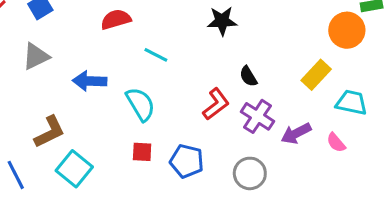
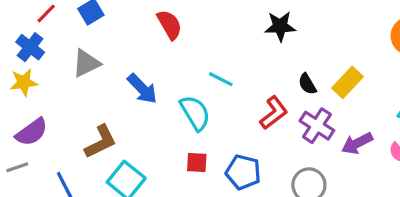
red semicircle: (116, 19) -> (170, 25), turned 76
cyan line: (156, 55) -> (221, 79), moved
yellow rectangle: (316, 75) -> (347, 82), moved
blue arrow: (90, 81) -> (142, 89), turned -136

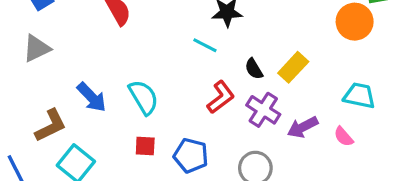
cyan line: (221, 79) -> (205, 45), moved
blue arrow: (142, 89) -> (92, 97), moved

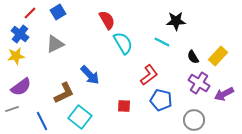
cyan semicircle: (144, 97) -> (123, 43), moved
red L-shape: (221, 97) -> (149, 75), moved
blue pentagon: (191, 155) -> (161, 100), moved

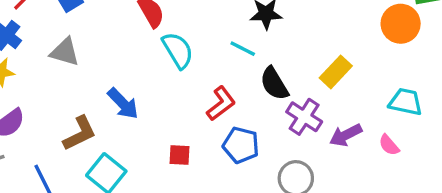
gray triangle: (55, 44) -> (65, 52), turned 42
black semicircle: (193, 57) -> (274, 84), moved, size x1.5

